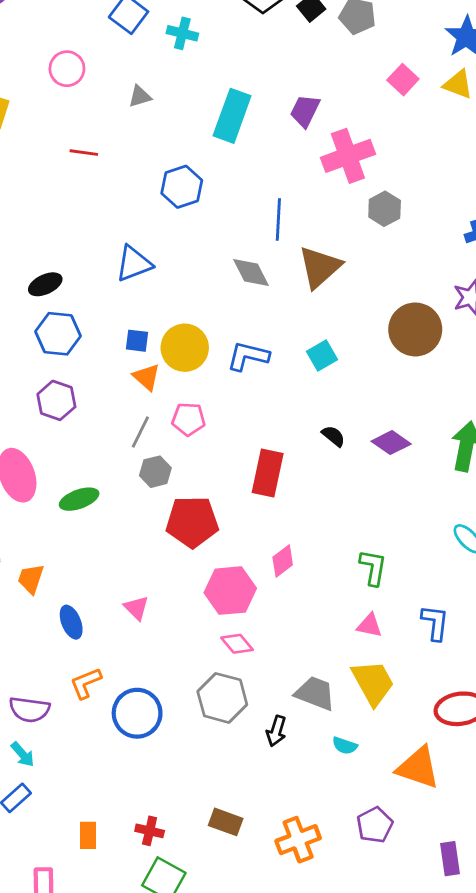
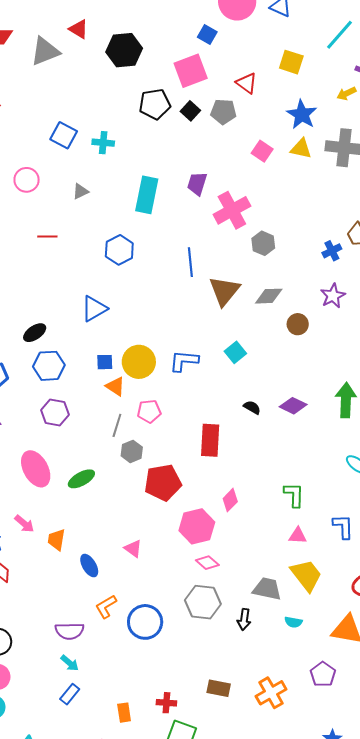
gray diamond: (251, 272) -> (269, 296), moved, turned -56
brown circle: (415, 329) -> (298, 324), size x0.6

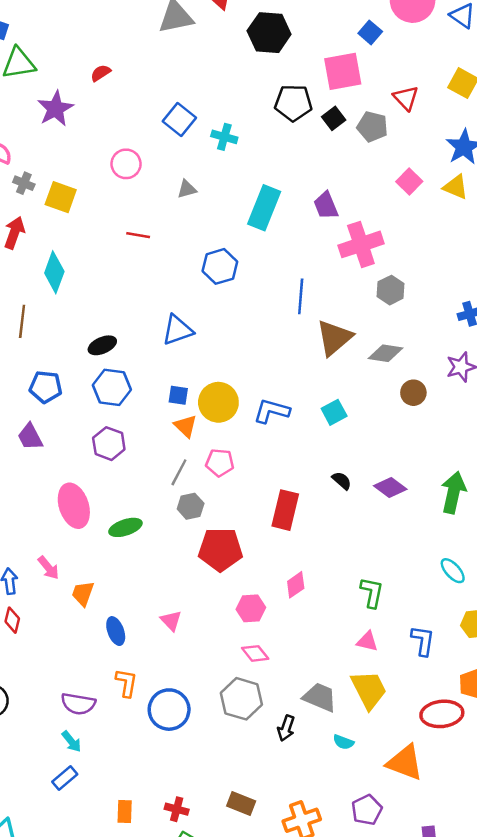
purple trapezoid: (197, 184) -> (326, 205), turned -50
pink hexagon: (197, 526) -> (251, 608), size x0.7
orange L-shape: (106, 607) -> (126, 683), turned 120

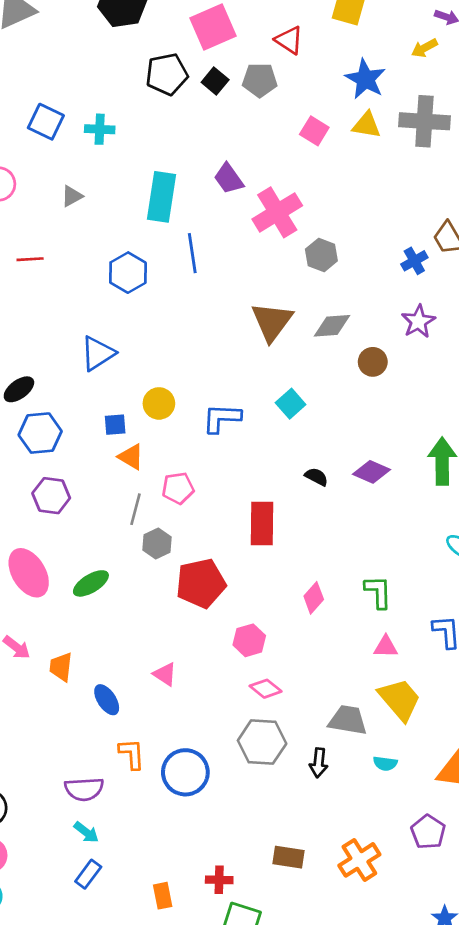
blue line: (301, 296) -> (192, 253), moved
yellow circle: (218, 402) -> (159, 403), moved, size x0.7
pink diamond: (296, 585) -> (314, 598), moved

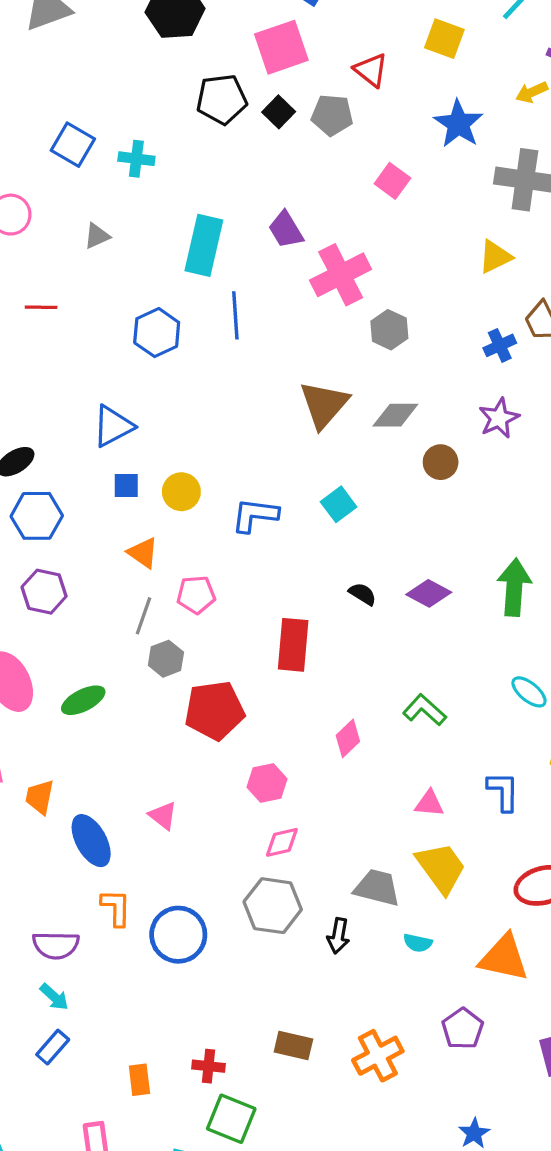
yellow triangle: (367, 125) -> (495, 257), moved, turned -40
blue square: (115, 425) -> (126, 485), moved
green L-shape: (378, 592) -> (425, 710), moved, turned -51
pink diamond: (266, 689) -> (282, 842), turned -56
blue ellipse: (107, 700) -> (91, 841), size x1.4

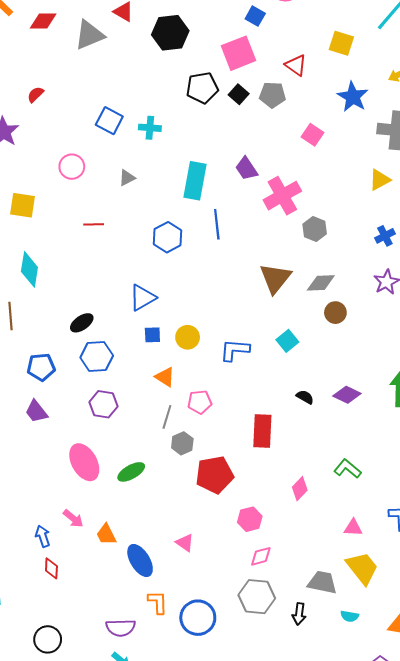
brown circle: (441, 462) -> (335, 313), moved
orange trapezoid: (40, 797) -> (106, 534), turned -35

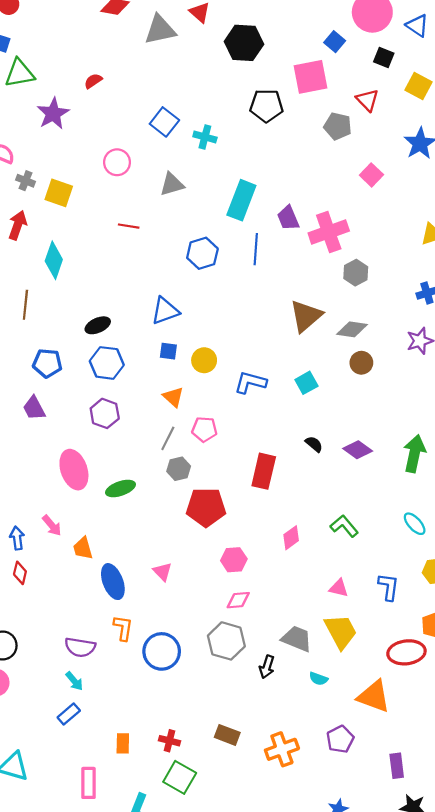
black square: (239, 94) -> (384, 58), moved, turned -30
purple trapezoid: (246, 169) -> (288, 218), moved
gray triangle: (127, 178) -> (172, 184), size x1.4

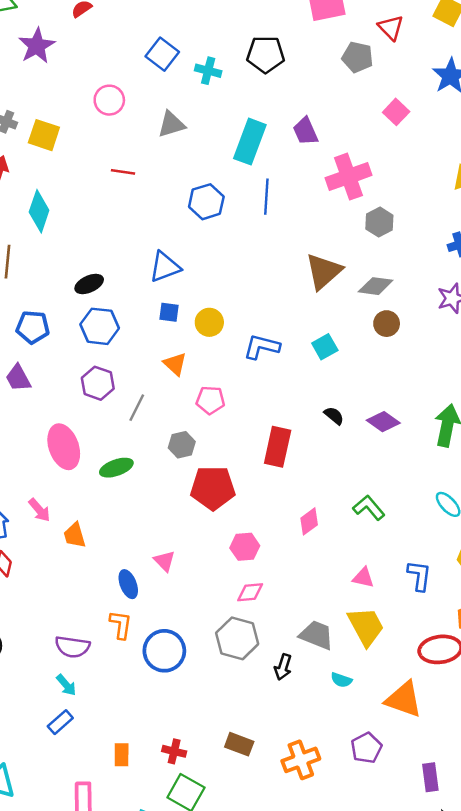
black pentagon: (266, 106) -> (265, 54), moved
purple trapezoid: (288, 218) -> (305, 131), moved
gray line: (168, 438) -> (137, 408), moved
blue ellipse: (113, 582) -> (128, 584), moved, size x0.7

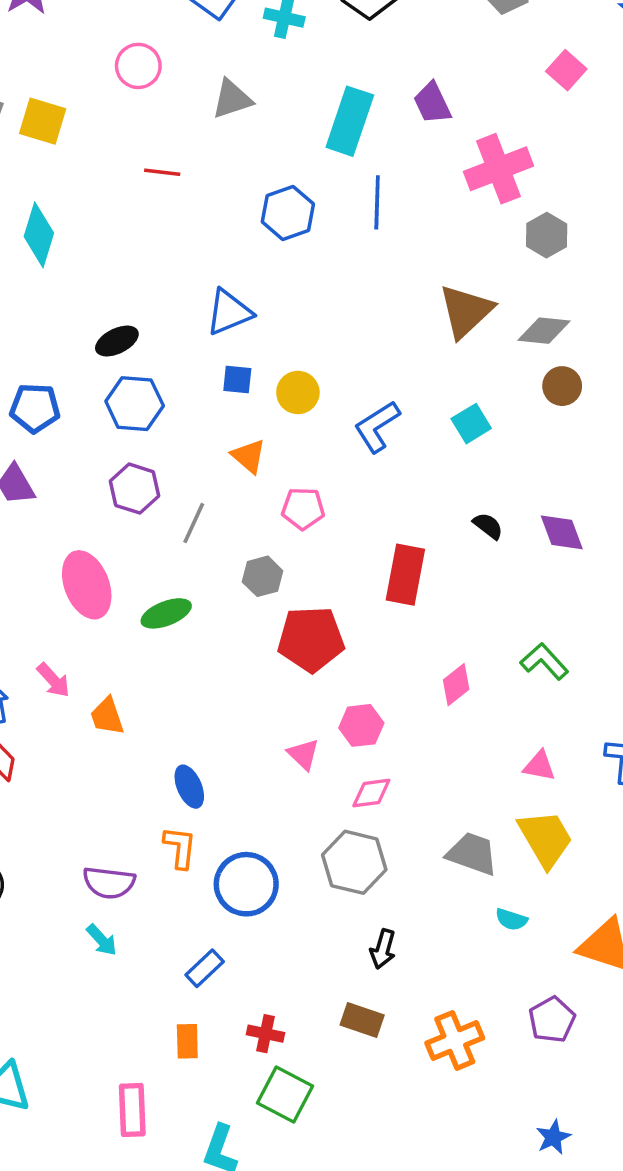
blue L-shape: (262, 347) -> (377, 426), turned -45
purple diamond: (383, 422) -> (562, 532), turned 36
pink triangle: (164, 561) -> (303, 754), moved
black arrow: (283, 667) -> (383, 949), moved
blue rectangle: (60, 722) -> (205, 968), moved

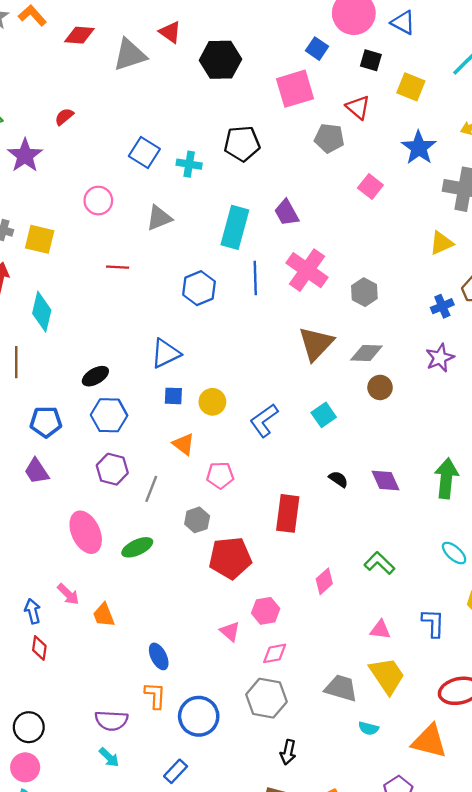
pink cross: (498, 169) -> (307, 270), moved, turned -30

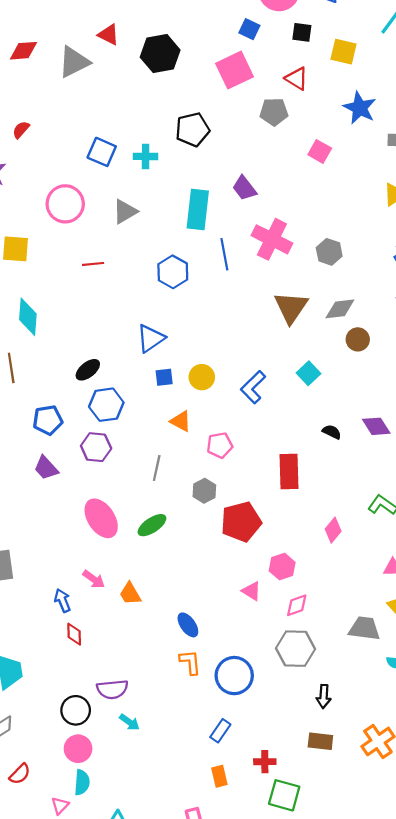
pink circle: (98, 201) -> (65, 204), size x1.4
purple hexagon: (112, 469) -> (96, 447), moved
purple semicircle: (111, 721) -> (112, 689), moved
cyan arrow: (109, 757) -> (129, 722), moved

